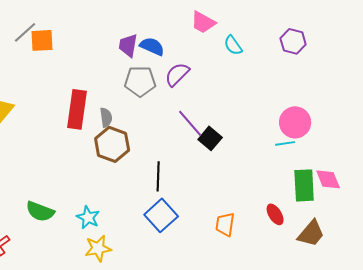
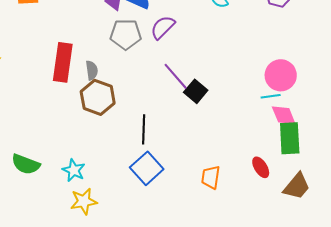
pink diamond: (328, 179) -> (284, 115), moved

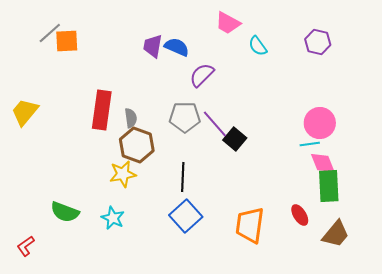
gray pentagon: (126, 34) -> (185, 117), moved
orange trapezoid: (211, 177) -> (250, 225), size x1.5
yellow star: (84, 201) -> (123, 174), moved

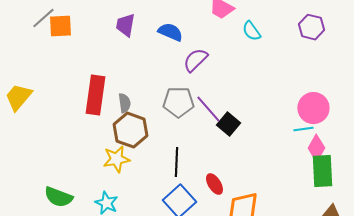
purple trapezoid: (153, 46) -> (125, 25), moved
pink diamond: (323, 163) -> (316, 148), turned 52
red ellipse: (300, 215) -> (214, 184), moved

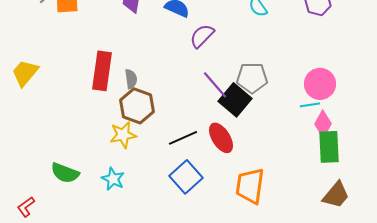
gray pentagon: (178, 102) -> (252, 78), moved
black square: (228, 124) -> (235, 100), size x1.4
black line: (176, 162) -> (183, 138), turned 64
red ellipse: (214, 184) -> (221, 138), moved, size x1.4

